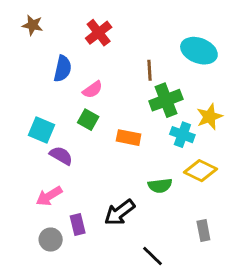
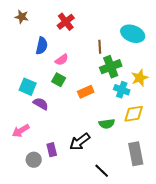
orange rectangle: (129, 138) -> (86, 92), turned -35
yellow diamond: (200, 171) -> (134, 114), turned -35
pink arrow: (49, 196) -> (21, 131), moved
gray rectangle: (203, 231) -> (136, 154), size x1.6

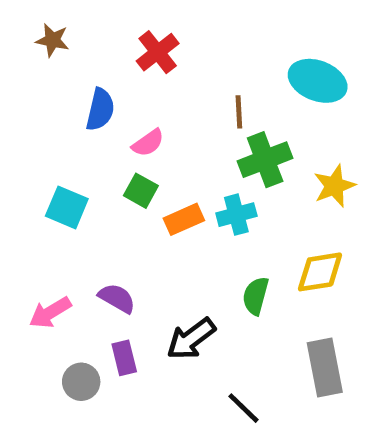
cyan cross: (122, 90) -> (236, 215), moved, turned -35
orange rectangle: (86, 92) -> (184, 219), moved
purple semicircle: (41, 104) -> (117, 298), moved
green semicircle: (107, 124) -> (256, 296), turned 112

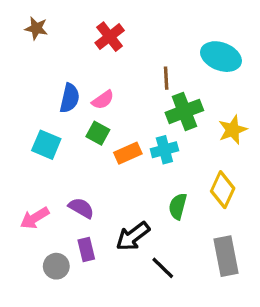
blue semicircle: (100, 109) -> (70, 98), moved
yellow diamond: (320, 272) -> (223, 190), turned -56
black line: (244, 408) -> (163, 268), moved

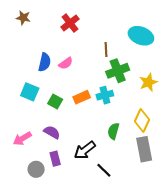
green square: (98, 133) -> (55, 101), moved
gray rectangle: (226, 256) -> (144, 149), moved

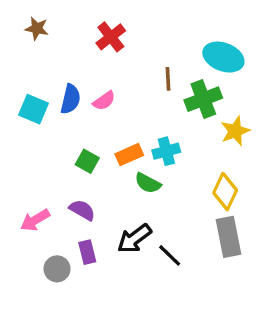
green cross: (118, 71) -> (203, 99), moved
cyan square: (30, 92) -> (33, 109), moved
green semicircle: (113, 131) -> (148, 183), moved, turned -77
black line: (104, 170) -> (170, 255), moved

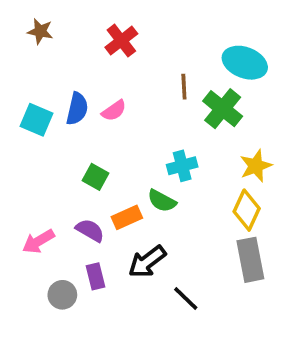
green cross: (203, 99) -> (223, 109), turned -30
yellow star: (235, 131) -> (256, 166), moved
orange rectangle: (129, 155) -> (127, 217), moved
black line: (170, 255) -> (186, 298), moved

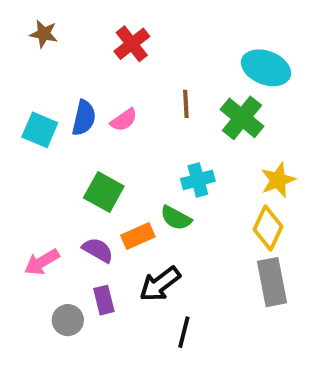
brown line: (184, 87) -> (186, 104), moved
green square: (96, 177) -> (104, 192), size x1.4
black line: (186, 298) -> (184, 332), moved, turned 60

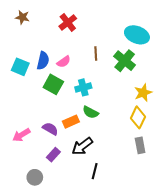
cyan cross: (198, 180) -> (83, 87), moved
green square: (104, 192) -> (53, 84), moved
gray rectangle: (272, 282) -> (140, 145), size x0.7
purple rectangle: (104, 300) -> (53, 155), turned 56
gray circle: (68, 320) -> (35, 177), moved

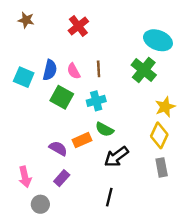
brown line: (96, 53) -> (99, 69), moved
pink semicircle: (64, 62) -> (74, 71), turned 96
pink arrow: (21, 135) -> (25, 177), moved, turned -72
black arrow: (82, 146) -> (116, 157), moved

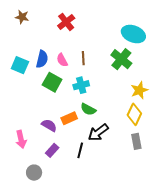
pink arrow: (25, 177) -> (21, 139), moved
black line: (109, 197) -> (80, 150), moved

